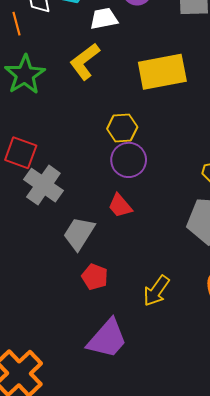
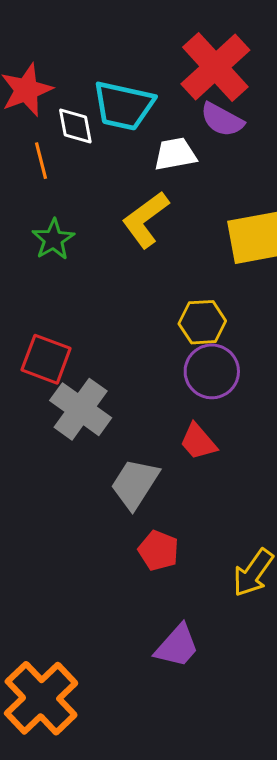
green star: (25, 75) -> (53, 239), size x0.7
purple trapezoid: (107, 339) -> (177, 646), size x0.7

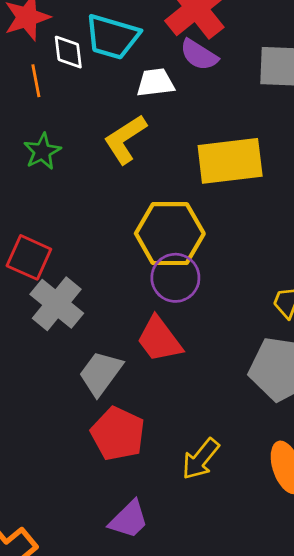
yellow hexagon: (202, 322) -> (170, 234), size x1.6
red trapezoid: (198, 442) -> (159, 339), size x1.4
red pentagon: (159, 551) -> (118, 434), size x1.5

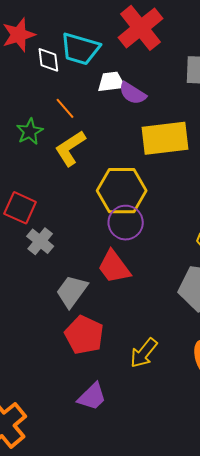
purple semicircle: (199, 55) -> (133, 93), moved
orange line: (36, 81) -> (65, 108), moved, turned -30
yellow L-shape: (125, 139) -> (70, 148), moved
gray cross: (57, 304) -> (40, 241), size x0.7

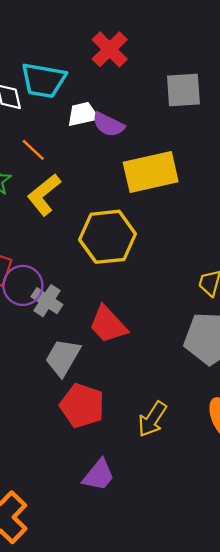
red cross: (141, 28) -> (110, 49), size x0.7
purple circle: (126, 223) -> (23, 285), moved
gray cross: (40, 241) -> (47, 301), moved

